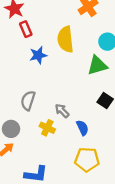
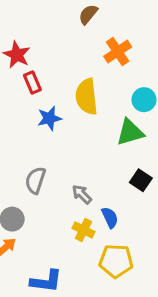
yellow cross: (47, 128) -> (83, 230), moved

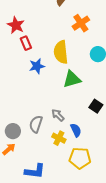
green triangle: (130, 132) -> (72, 79), moved
gray semicircle: (35, 180) -> (36, 124), moved

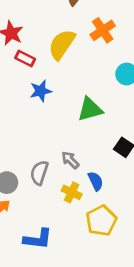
red rectangle: (26, 43) -> (25, 59), turned -40
yellow semicircle: (61, 52) -> (62, 44), moved, turned 40
yellow pentagon: (80, 158) -> (101, 221), turned -30

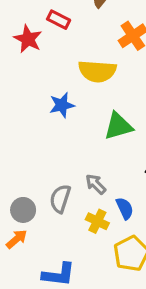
yellow semicircle: (62, 44) -> (97, 71), moved, turned -120
red rectangle: (25, 59) -> (59, 20), moved

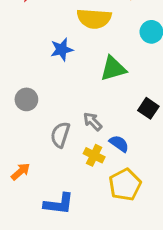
blue semicircle: (125, 208) -> (119, 144), turned -30
gray circle: (23, 210) -> (26, 99), moved

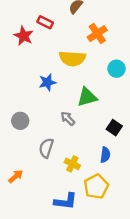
gray arrow: (93, 121) -> (68, 119), moved
blue semicircle: (119, 144) -> (105, 155), moved, turned 63
blue L-shape: (59, 204) -> (66, 201), moved

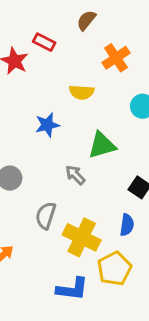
yellow semicircle: (72, 58) -> (82, 92), size x0.7
yellow cross: (72, 164) -> (82, 237), size x1.6

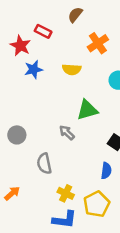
blue star: (47, 125) -> (34, 69), moved
gray semicircle: (46, 216) -> (44, 164), turned -30
yellow cross: (82, 237) -> (66, 193), moved, size x0.6

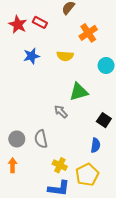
red star: (20, 46) -> (18, 25), moved
gray circle: (17, 135) -> (17, 139), moved
orange arrow: (12, 193) -> (13, 165), turned -48

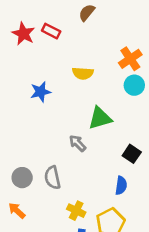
orange cross: (88, 33) -> (130, 59), moved
blue star: (31, 56) -> (41, 92), moved
orange arrow: (13, 165) -> (17, 211), turned -48

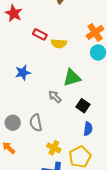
red rectangle: (51, 31) -> (40, 34), moved
blue star: (41, 92) -> (23, 73), moved
black square: (132, 154) -> (83, 106), moved

